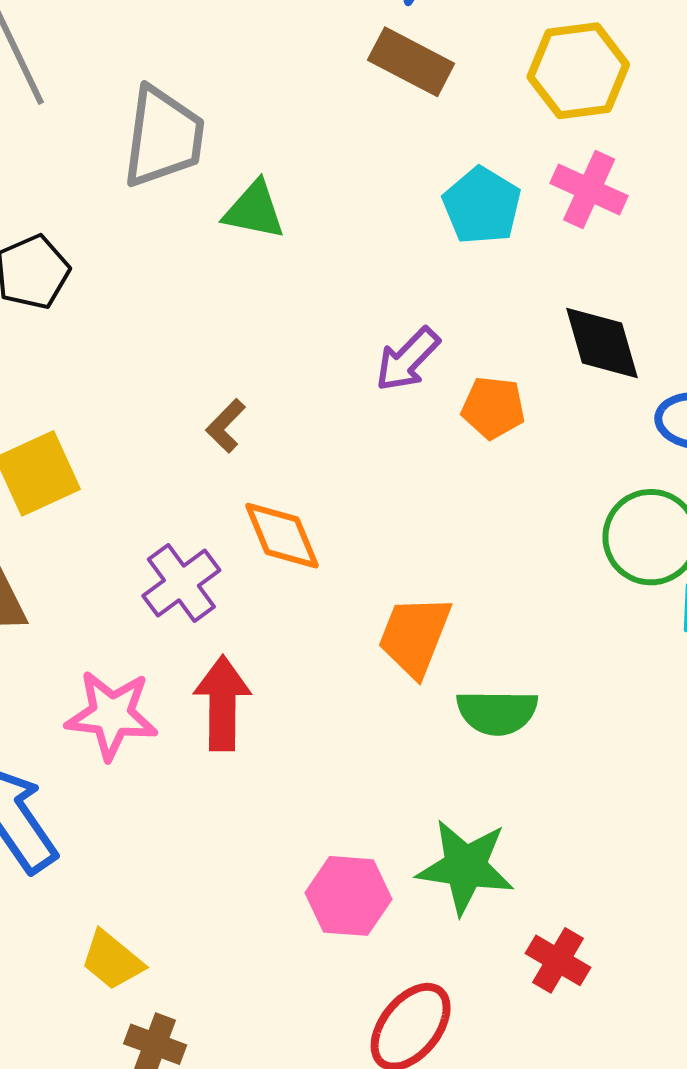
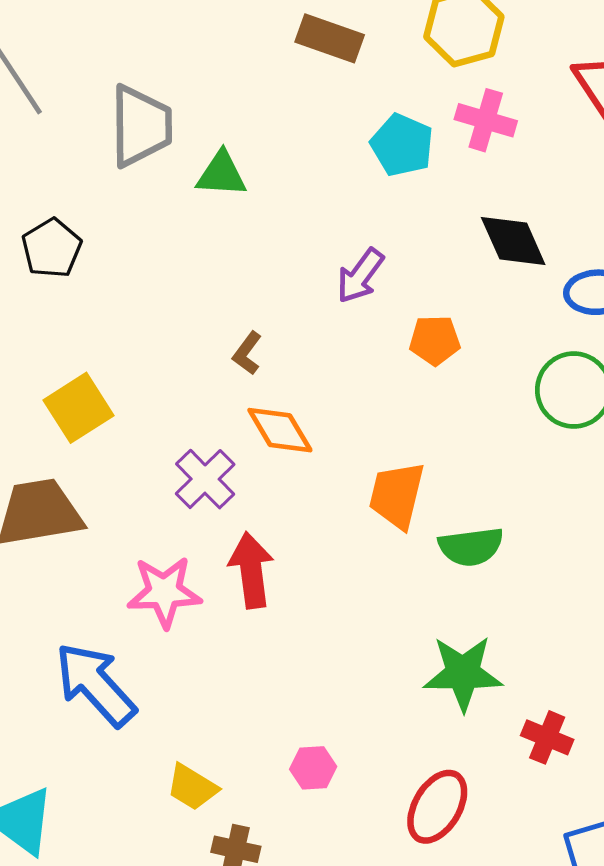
orange pentagon: (493, 408) -> (435, 340), moved
brown L-shape: (226, 426) -> (247, 353), moved
pink hexagon: (348, 896) -> (313, 768), moved, size x0.7

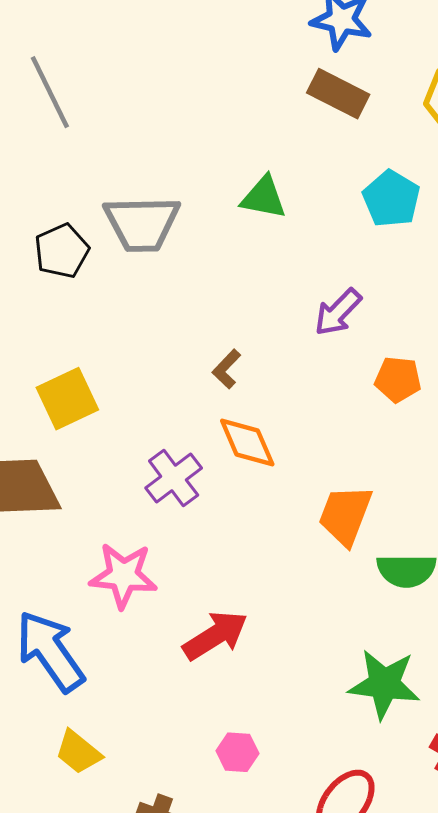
gray trapezoid: (141, 126) -> (142, 224), moved, turned 82
green triangle: (221, 174) -> (264, 197), moved
red arrow: (251, 570) -> (215, 635), moved, turned 58
yellow trapezoid: (192, 787) -> (78, 752), moved

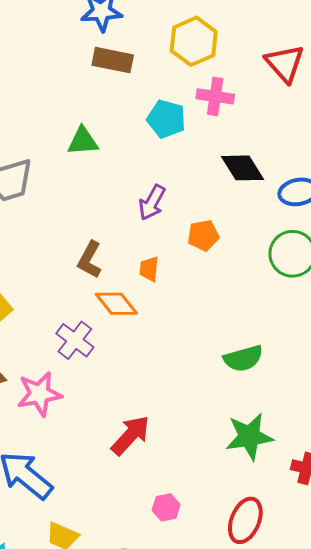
brown L-shape: (227, 369) -> (90, 260), size x1.4
orange trapezoid: (345, 515) -> (149, 269), moved, size x0.6
pink star: (123, 575) -> (39, 394), moved

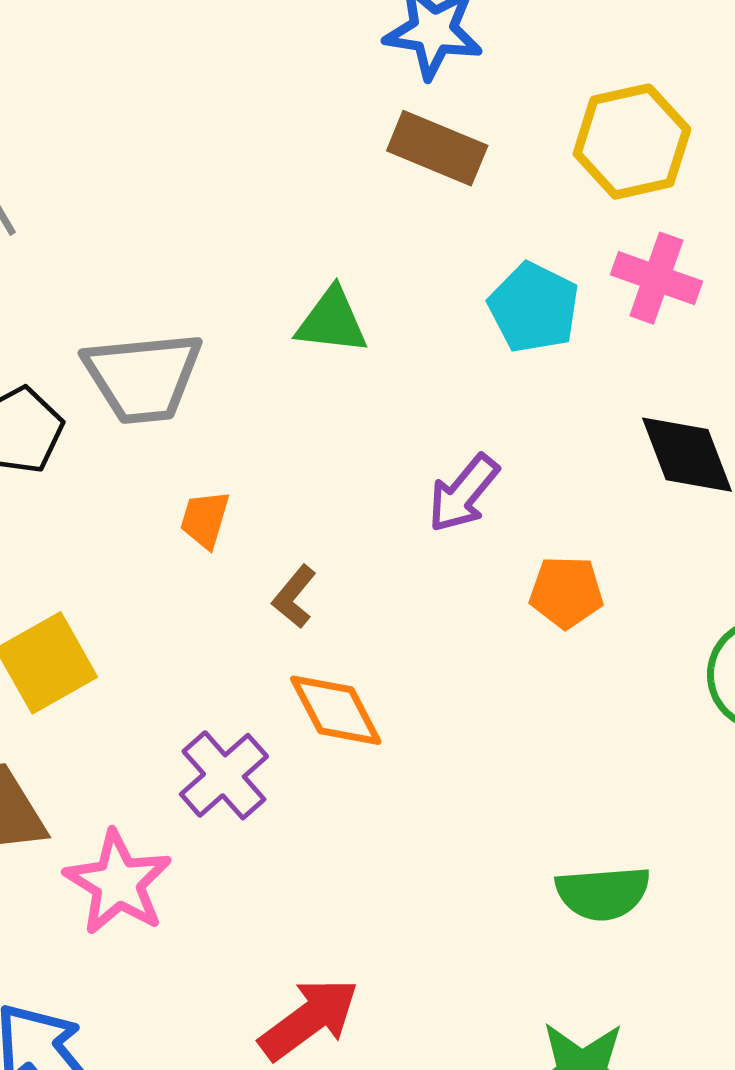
brown L-shape: (90, 260) -> (294, 597), size x0.7
orange trapezoid: (149, 269) -> (205, 519), moved
pink star: (39, 394) -> (118, 883), turned 30

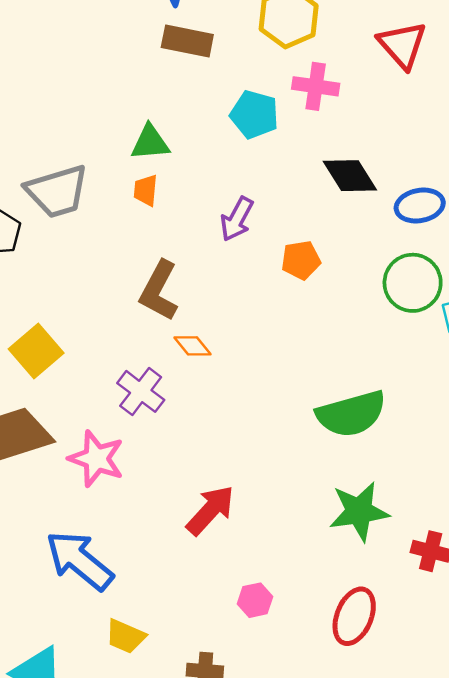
orange trapezoid: (205, 519) -> (146, 190), moved
brown L-shape: (294, 597) -> (159, 291), size x1.8
orange diamond: (336, 710) -> (193, 346), size x0.7
green semicircle: (603, 893) -> (351, 414), size x1.4

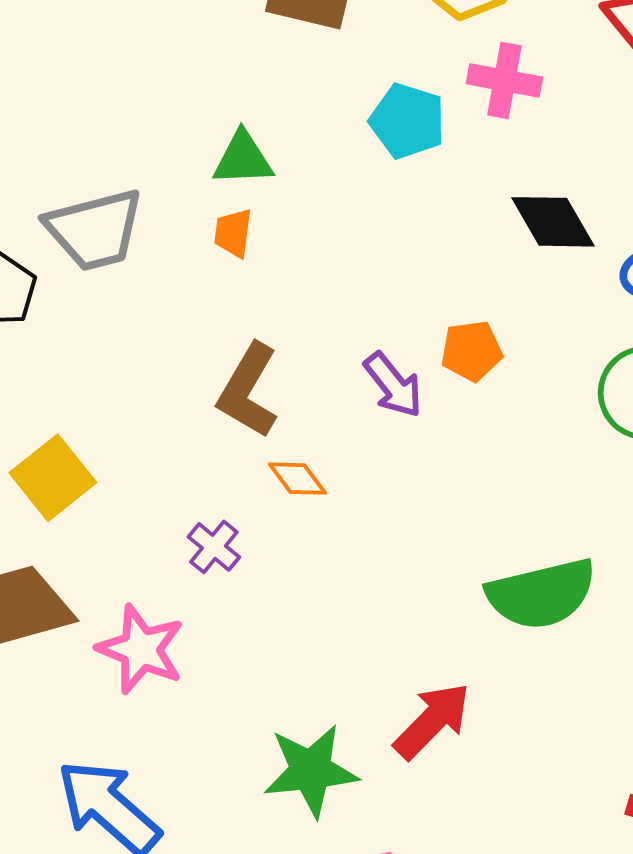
purple arrow: (237, 219) -> (393, 385), moved, turned -69
purple cross: (141, 391) -> (214, 547), size x0.7
red arrow: (210, 510) -> (432, 721), moved
green star: (359, 511) -> (311, 771), moved

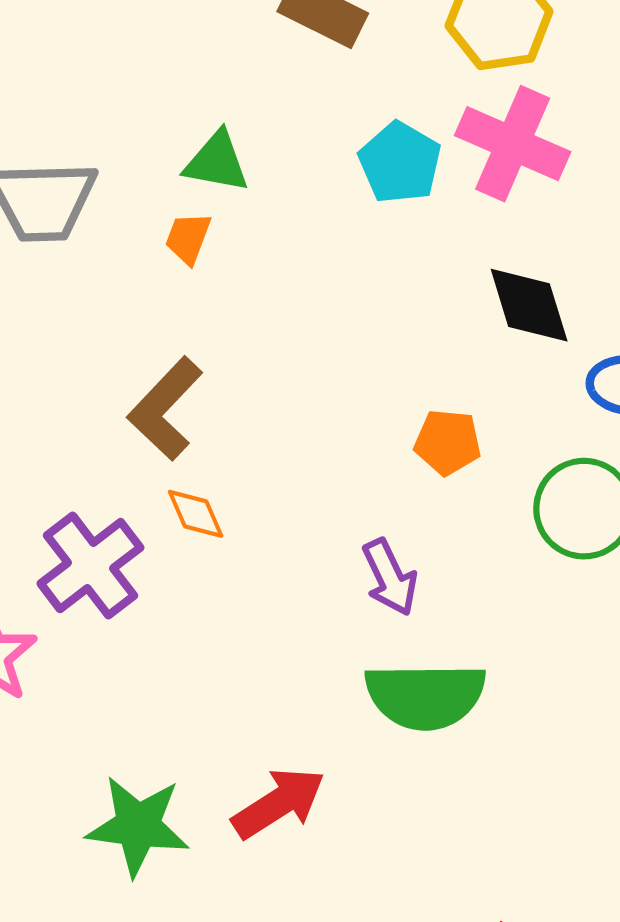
pink cross: (504, 80) -> (513, 144), size x1.4
orange pentagon: (472, 351) -> (448, 442), moved
purple arrow: (393, 385) -> (390, 577), moved
purple cross: (214, 547) -> (90, 566), size x1.8

